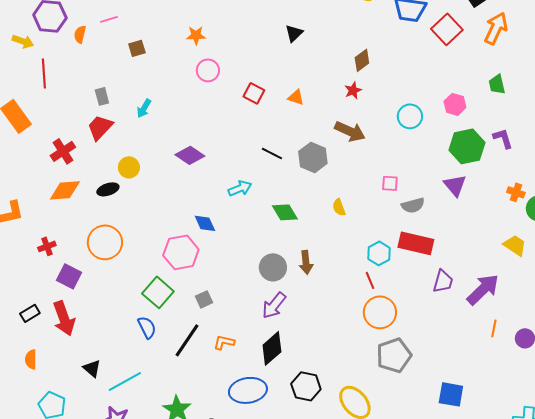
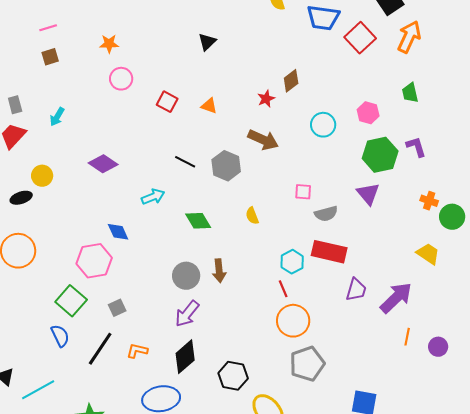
pink line: (109, 19) -> (48, 28), moved
brown diamond: (362, 60) -> (291, 81), moved
black hexagon: (306, 386) -> (233, 376), moved

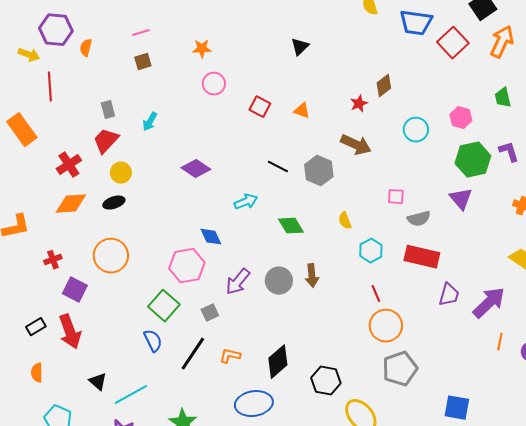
yellow circle: (42, 176) -> (121, 173), moved
cyan hexagon: (292, 262) -> (371, 251), moved
purple arrow: (187, 314) -> (238, 282), moved

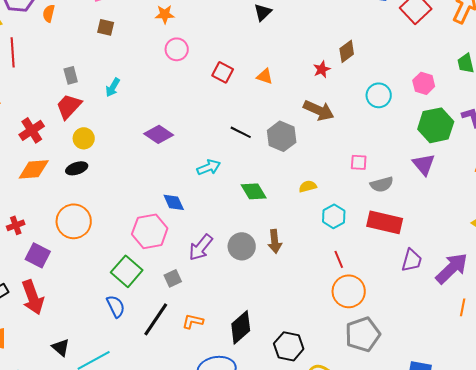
brown square: (143, 62) -> (106, 27), turned 30
yellow semicircle: (345, 221) -> (308, 186), turned 96

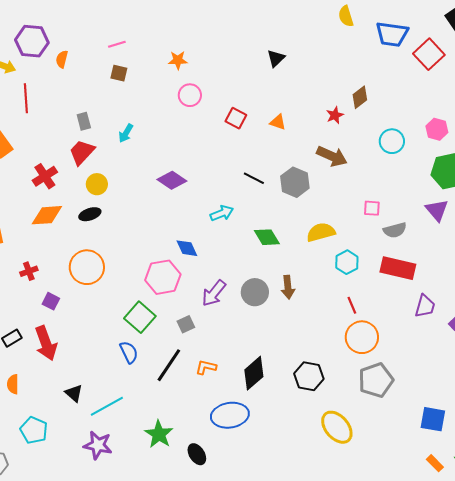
yellow semicircle: (308, 186) -> (321, 232), size x1.6
purple square: (38, 255) -> (51, 301), size x0.7
black hexagon: (289, 346) -> (309, 376), moved

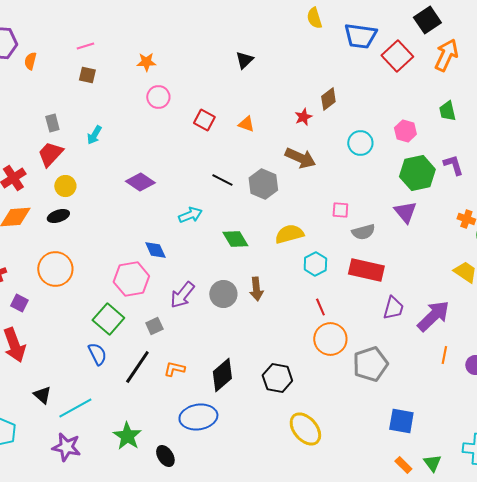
gray pentagon: (376, 380) -> (370, 364), moved

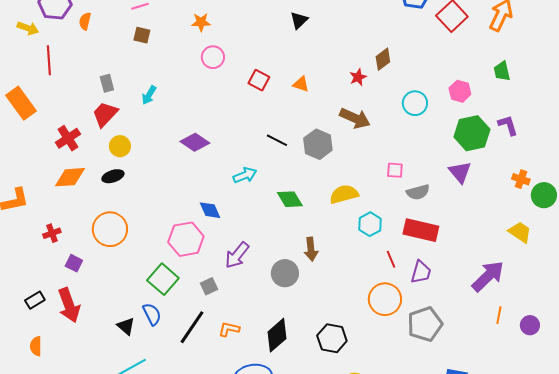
gray circle: (223, 294) -> (285, 273), moved
red line: (320, 307) -> (391, 259), moved
purple trapezoid: (393, 308) -> (421, 272), moved
black triangle: (42, 395) -> (126, 326), moved

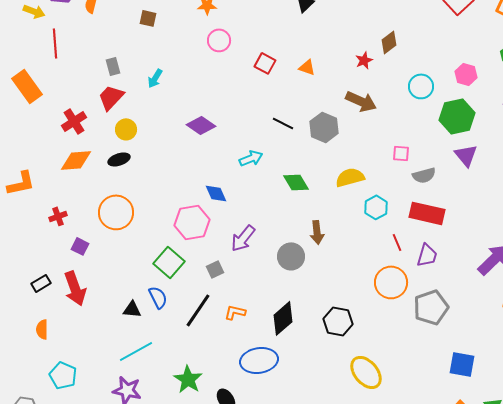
green hexagon: (472, 133) -> (457, 116), moved
black triangle: (126, 326) -> (132, 309), turned -36

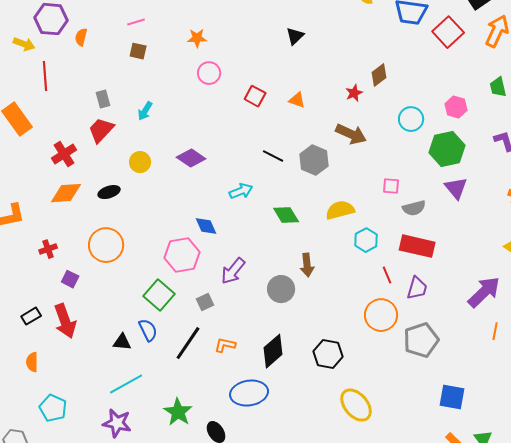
yellow circle: (126, 129) -> (140, 162), moved

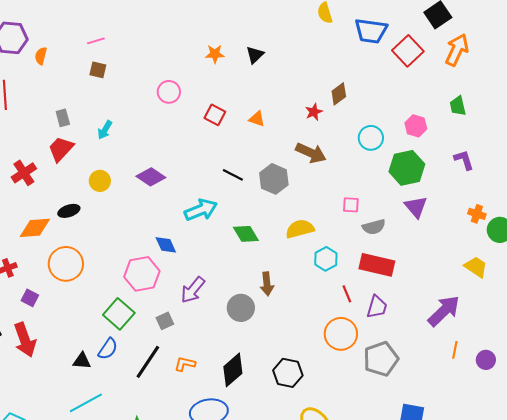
orange star: (197, 38) -> (215, 54), moved
cyan arrow: (241, 191) -> (201, 210), size x1.4
orange diamond: (66, 193) -> (35, 228), moved
blue semicircle: (148, 330) -> (108, 349), turned 60

